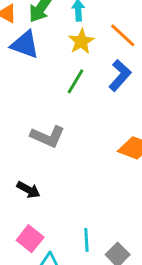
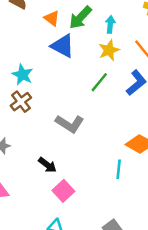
pink square: (30, 239) -> (63, 191), moved
cyan line: (86, 240) -> (119, 169), moved

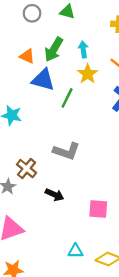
green line: (99, 82) -> (67, 98), moved
brown cross: (21, 102) -> (27, 169), moved
pink square: (63, 191) -> (98, 209), moved, turned -30

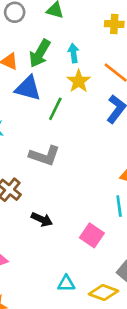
gray L-shape: (67, 151) -> (44, 156), moved
pink square: (98, 209) -> (92, 235), turned 30

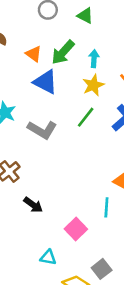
green line: (55, 109) -> (86, 117), moved
gray L-shape: (44, 156) -> (42, 130), moved
cyan triangle: (66, 284) -> (48, 257), moved

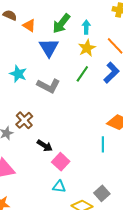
orange triangle: (34, 54) -> (29, 25), moved
blue triangle: (45, 82) -> (49, 48), turned 35
pink square: (76, 229) -> (61, 162), moved

